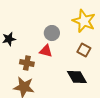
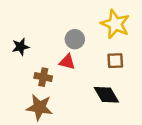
brown square: (84, 50) -> (115, 61), turned -32

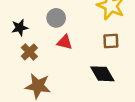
gray circle: (75, 39) -> (56, 18), moved
brown cross: (43, 77) -> (29, 52), moved, turned 35

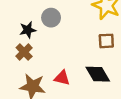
black star: (20, 28) -> (28, 30), moved
red triangle: (65, 42) -> (62, 78), moved

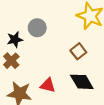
brown square: (106, 41) -> (78, 51), moved, turned -35

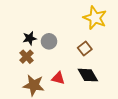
gray circle: (37, 28) -> (49, 41), moved

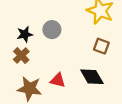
gray circle: (49, 41) -> (52, 30), moved
brown square: (85, 48) -> (101, 46), moved, turned -32

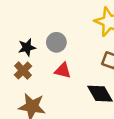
red triangle: (58, 80) -> (63, 71), moved

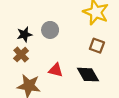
red triangle: (63, 71) -> (56, 70), moved

